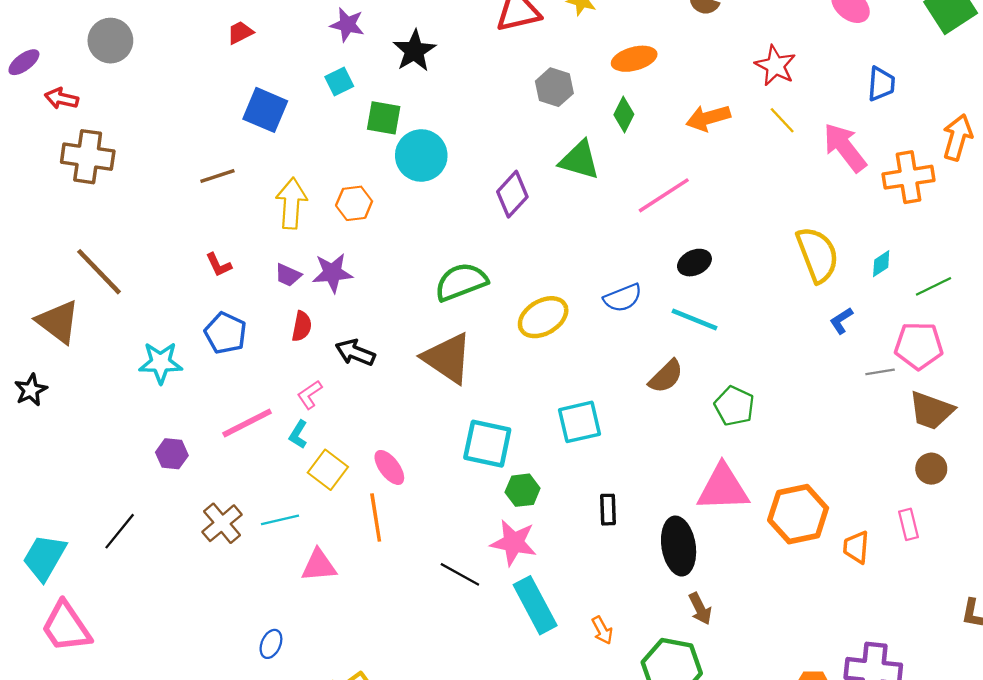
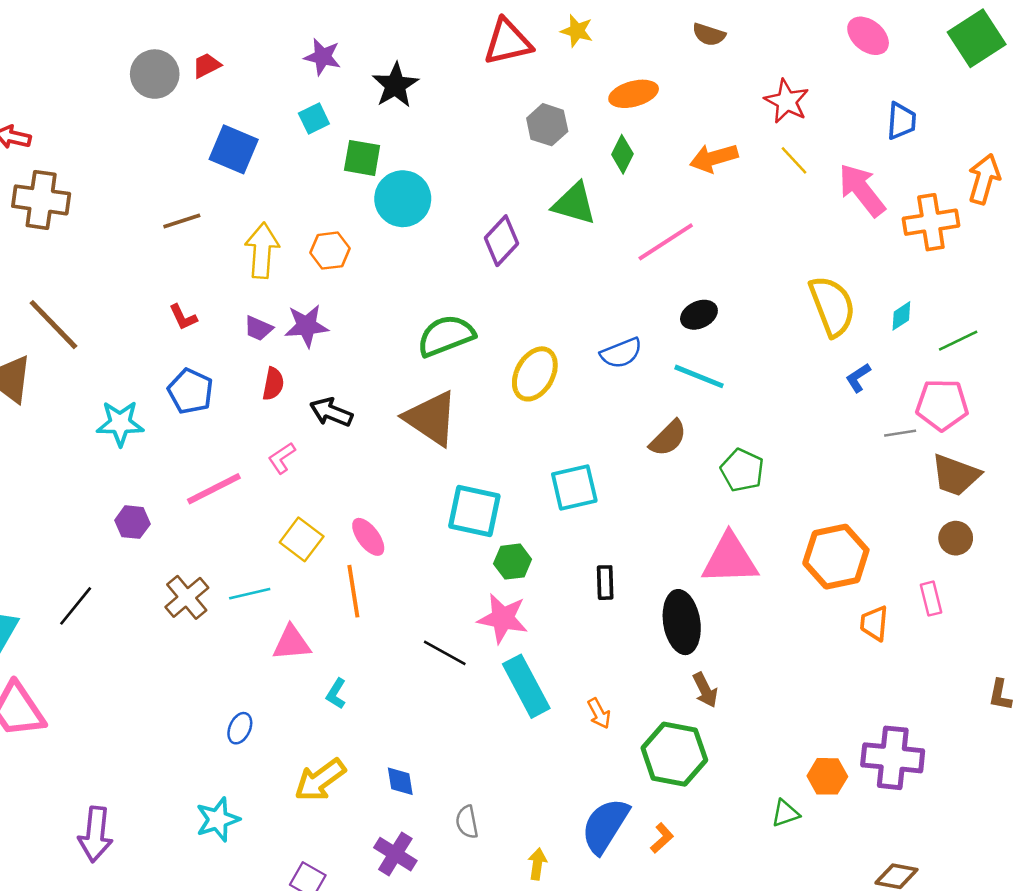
gray circle: (110, 41) -> (155, 74), moved
yellow ellipse: (543, 317) -> (535, 374), turned -30
cyan L-shape: (298, 434) -> (336, 694), moved
orange hexagon: (798, 514) -> (836, 557), moved

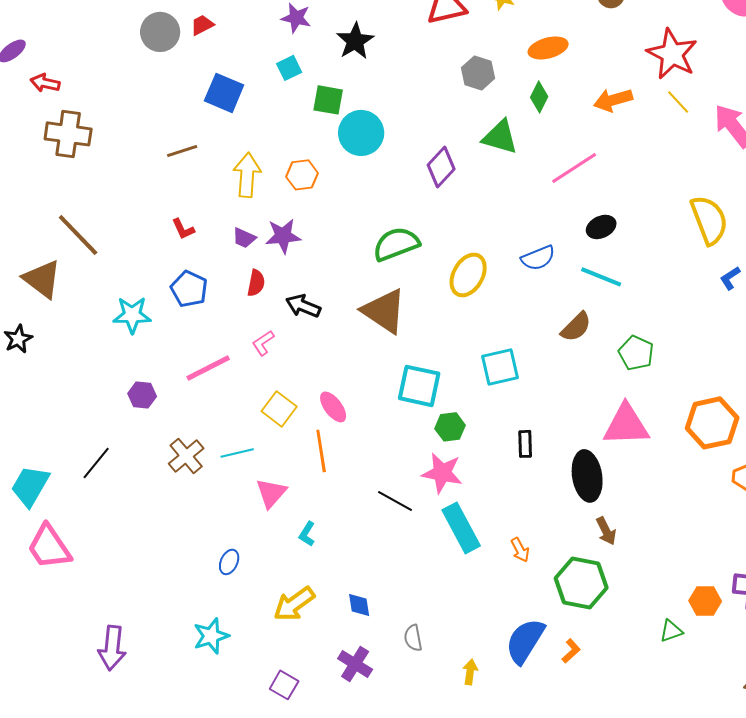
red star: (787, 101) -> (672, 54), size x1.4
pink triangle: (292, 643) -> (271, 493), turned -44

